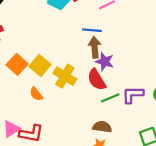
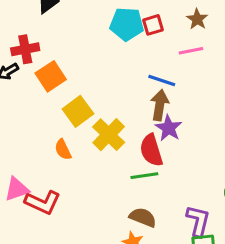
orange square: (17, 64) -> (51, 76), moved
purple L-shape: (133, 95) -> (198, 221), moved, turned 90
green line: (110, 98) -> (144, 176), moved

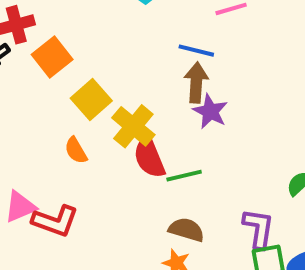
red semicircle: (151, 150) -> (149, 157), moved

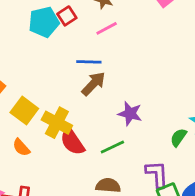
brown arrow: (196, 83) -> (93, 84), turned 52
purple star: (210, 111) -> (130, 114), moved
green line: (184, 176) -> (112, 147), moved

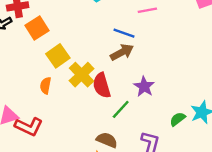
red semicircle: (72, 141) -> (102, 85), moved
orange semicircle: (21, 147) -> (46, 86), turned 35
green line: (112, 147) -> (121, 109), turned -40

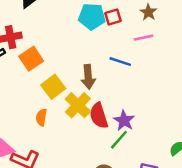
brown arrow: (122, 52) -> (88, 77), moved, turned 115
purple star: (144, 87) -> (124, 121), moved

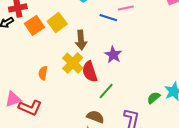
blue line: (120, 62) -> (108, 18), moved
yellow square: (53, 87) -> (57, 23), moved
purple star: (124, 121) -> (113, 55), moved

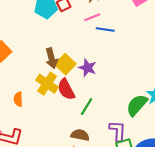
blue line: (108, 18) -> (105, 29), moved
yellow square: (57, 23) -> (65, 64), moved
green semicircle: (154, 98) -> (137, 105), size x1.6

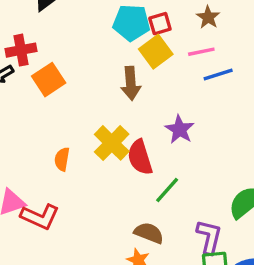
blue line: (105, 29) -> (218, 74), turned -36
brown arrow: (52, 58) -> (131, 83), moved
yellow square: (65, 64) -> (156, 52), moved

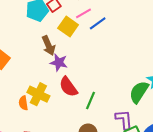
yellow square: (156, 52) -> (68, 27), moved
purple star: (180, 129) -> (59, 62), moved
yellow cross: (112, 143) -> (38, 94), moved

